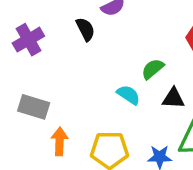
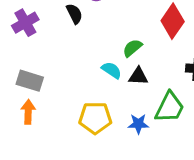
black triangle: (173, 98) -> (138, 76), moved
orange arrow: (60, 141) -> (28, 112), moved

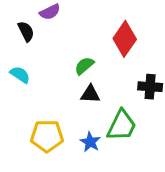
cyan semicircle: (112, 70) -> (20, 75), moved
blue star: (138, 124) -> (90, 142), turned 30

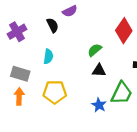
cyan semicircle: (20, 75) -> (48, 56), turned 64
yellow pentagon: (47, 136) -> (55, 92), moved

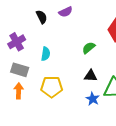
black semicircle: (53, 25) -> (42, 17), moved
purple cross: (17, 32) -> (17, 42), moved
black triangle: (99, 71) -> (91, 76), moved

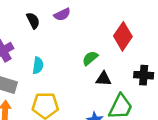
black triangle: (91, 76) -> (104, 79), moved

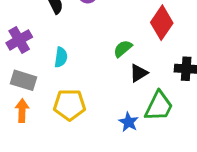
black triangle: (104, 79) -> (139, 73), turned -35

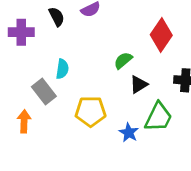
purple cross: (19, 40) -> (21, 32), moved, turned 30
gray rectangle: (23, 80) -> (44, 92), moved, turned 35
yellow pentagon: (70, 105) -> (91, 111), moved

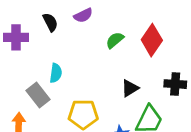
green semicircle: (123, 60) -> (115, 40), moved

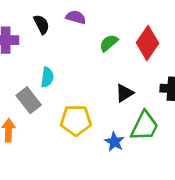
purple semicircle: (83, 15) -> (76, 17), turned -138

